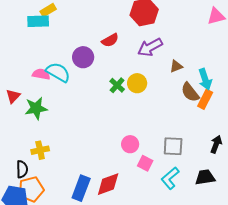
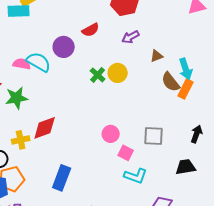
purple arrow: (150, 47) -> (131, 37), size x0.7
cyan L-shape: (170, 178) -> (136, 176), moved, turned -120
red diamond: (108, 184) -> (45, 128), moved

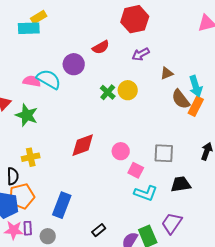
green star: (17, 98) -> (27, 115), turned 30
red diamond: (45, 128) -> (83, 145), moved
black trapezoid: (186, 167) -> (181, 184), moved
blue rectangle: (62, 178) -> (62, 205), moved

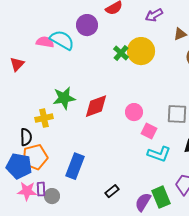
yellow circle: (128, 90) -> (141, 51), size x1.4
green star: (27, 115) -> (64, 98), moved, turned -30
gray circle: (48, 236) -> (52, 196), moved

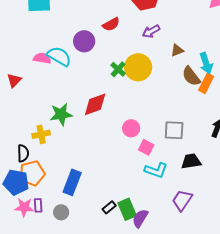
red diamond: (96, 106) -> (95, 104), moved
gray circle: (52, 196) -> (61, 212), moved
green rectangle: (161, 197) -> (127, 209), moved

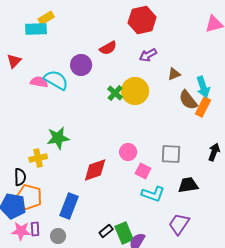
red triangle: (14, 80) -> (14, 61), moved
red diamond: (95, 104) -> (95, 170), moved
orange pentagon: (32, 173) -> (29, 197), turned 30

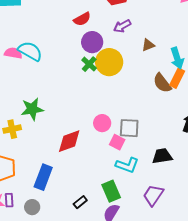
purple circle: (81, 65) -> (92, 42), moved
brown semicircle: (188, 100) -> (162, 83), moved
gray square: (171, 154) -> (129, 128), moved
green rectangle: (124, 233) -> (111, 191), moved

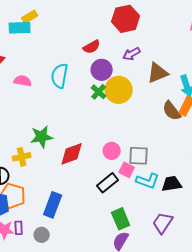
brown triangle: (148, 45) -> (158, 73), size x1.6
cyan semicircle: (30, 51) -> (60, 76), moved, turned -110
red diamond: (69, 141) -> (72, 154), moved
cyan L-shape: (127, 165) -> (148, 181), moved
black rectangle: (80, 202) -> (108, 183), moved, size x1.5

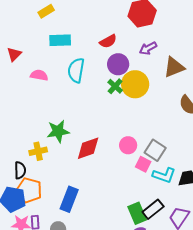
cyan rectangle: (20, 28) -> (60, 40), moved
gray square: (139, 156) -> (155, 150), turned 30
black rectangle: (108, 183) -> (153, 209), moved

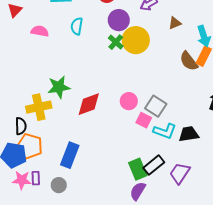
brown triangle: (174, 67) -> (175, 23), size x0.6
cyan semicircle: (76, 70) -> (77, 26), size x0.7
yellow cross: (38, 151) -> (39, 107), size x1.4

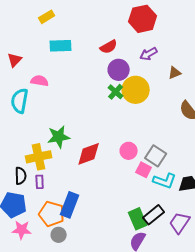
cyan semicircle: (77, 26) -> (20, 101), moved, size x1.4
orange pentagon: (30, 146) -> (52, 214), moved
purple rectangle: (36, 178) -> (40, 182), moved

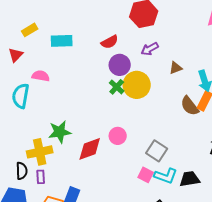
yellow rectangle: (47, 17) -> (30, 30), moved
pink circle: (129, 151) -> (118, 136), moved
pink square: (144, 170) -> (146, 175), moved

